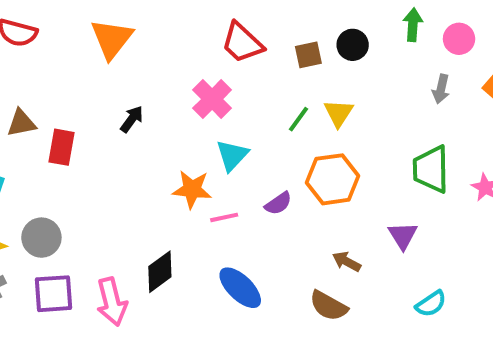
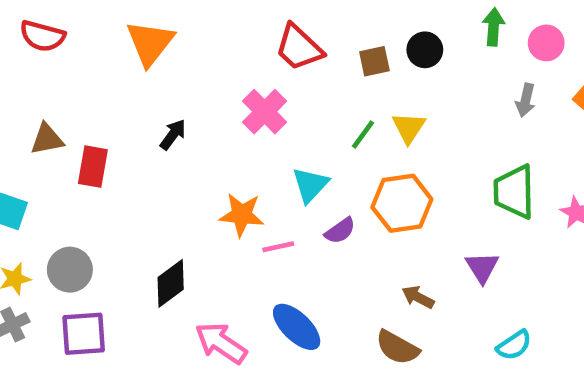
cyan triangle: (232, 155) -> (310, 185), moved
black diamond: (160, 272) -> (171, 283), moved
pink arrow: (112, 302) -> (221, 343), moved, turned 138

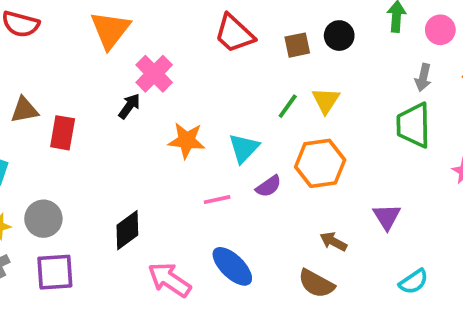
pink cross: (265, 112) -> (154, 74), moved
green trapezoid: (514, 192) -> (414, 125), moved
orange star: (242, 215) -> (187, 140), moved

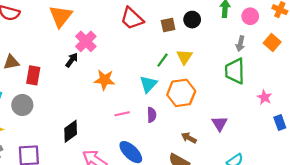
cyan triangle: (244, 148) -> (148, 84), moved
purple semicircle: (269, 186) -> (152, 115), moved, turned -56
gray circle: (43, 219) -> (22, 105), moved

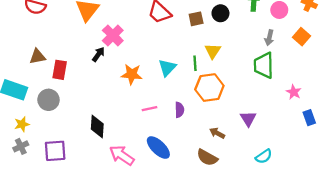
green line: (163, 60) -> (195, 63), moved, turned -40
cyan triangle: (148, 84) -> (167, 68), moved
black diamond: (71, 131) -> (97, 126), turned -50

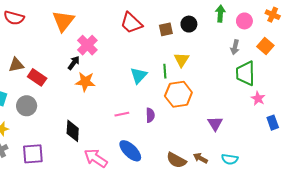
green trapezoid: (264, 65) -> (245, 73), moved
red rectangle: (60, 70) -> (37, 77), turned -66
orange star: (132, 74) -> (85, 82), moved
brown arrow: (217, 133) -> (200, 158), moved
cyan semicircle: (264, 156) -> (230, 159), turned 42

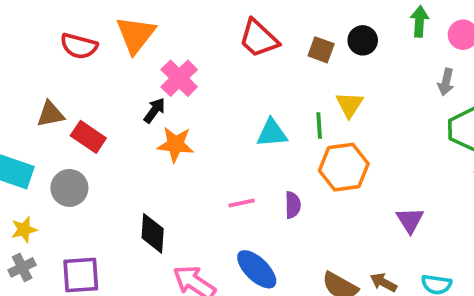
red semicircle: (14, 18) -> (79, 46), moved
brown square: (166, 29) -> (321, 50), turned 32
cyan triangle: (139, 75) -> (272, 133), turned 42

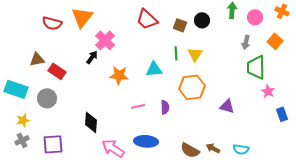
green line: (319, 126) -> (176, 53), moved
orange star: (175, 144) -> (119, 75), moved
purple triangle: (410, 220) -> (227, 106), moved, turned -42
blue ellipse: (257, 269) -> (146, 141), turned -40

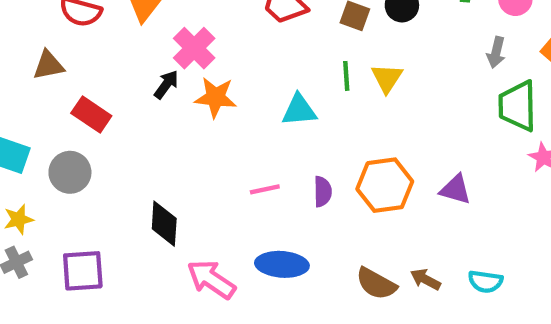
brown triangle: (37, 59) -> (49, 65), moved
orange star: (119, 75) -> (216, 97), moved
orange hexagon: (192, 87) -> (385, 185), moved

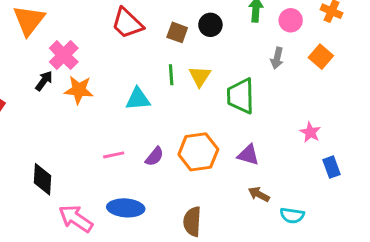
green trapezoid: (518, 106) -> (241, 96), moved
purple semicircle: (323, 192) -> (154, 156), turned 40
brown arrow: (425, 279) -> (259, 194), moved
cyan semicircle: (485, 282) -> (292, 215), moved
brown semicircle: (376, 284) -> (192, 222), turned 64

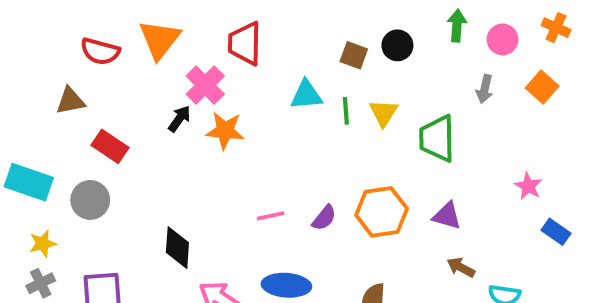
red trapezoid: (127, 23) -> (245, 43), moved, turned 48
cyan triangle: (138, 99) -> (306, 95), moved
blue rectangle: (331, 167) -> (556, 232), turned -35

